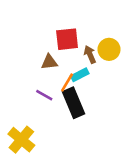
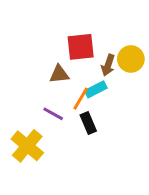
brown arrow: (90, 54) -> (108, 65), turned -138
black rectangle: (73, 103) -> (88, 123), size x0.6
yellow cross: (21, 140) -> (27, 146), moved

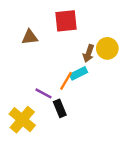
red square: (81, 47) -> (66, 21), moved
brown triangle: (59, 74) -> (30, 37), moved
black rectangle: (88, 123) -> (60, 108), moved

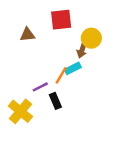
yellow circle: (107, 48) -> (91, 38), moved
purple line: (43, 93) -> (40, 87), turned -56

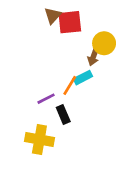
brown triangle: (27, 35) -> (53, 16), moved, turned -42
yellow cross: (20, 111) -> (39, 140), moved, turned -30

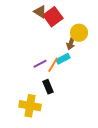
brown triangle: (53, 16) -> (40, 12), turned -40
red square: (70, 22) -> (53, 17), turned -30
purple line: (46, 99) -> (40, 64), moved

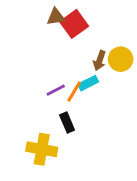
brown triangle: (40, 12) -> (56, 17), turned -40
yellow circle: (79, 33) -> (121, 59), moved

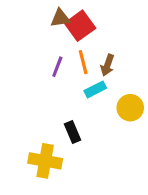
yellow circle: (121, 59) -> (130, 108), moved
purple line: (56, 90) -> (57, 67), moved, turned -42
orange line: (74, 92) -> (83, 62), moved, turned -45

